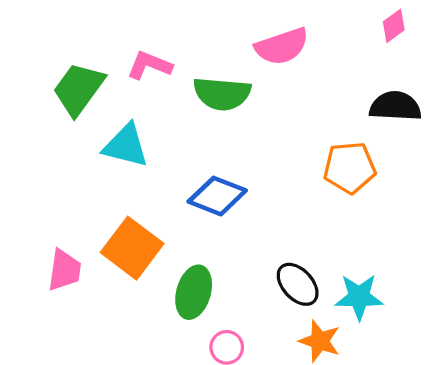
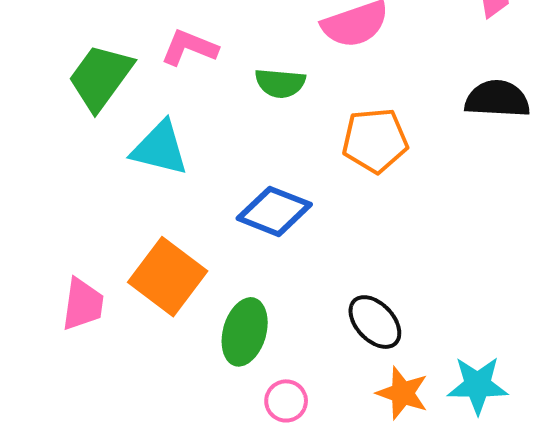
green semicircle: (222, 94) -> (280, 83), size x0.7
orange pentagon: (350, 168) -> (375, 140), moved
cyan star: (359, 297) -> (478, 385), moved

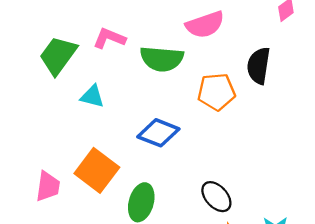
green semicircle: (280, 83) -> (162, 59), size x1.5
black semicircle: (497, 99) -> (259, 66), moved, turned -84
cyan triangle: (160, 148) -> (92, 96), size x0.7

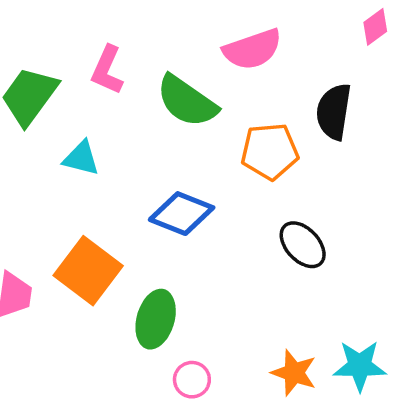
pink L-shape: (109, 38) -> (107, 70), turned -88
green semicircle: (162, 59) -> (187, 101), turned 30
black ellipse: (216, 197) -> (303, 245), moved

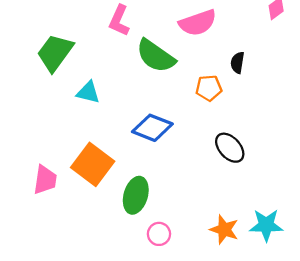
pink L-shape: (107, 70) -> (119, 21), moved
black semicircle: (334, 112) -> (237, 63), moved, size x0.6
orange pentagon: (270, 151) -> (209, 88), size x0.7

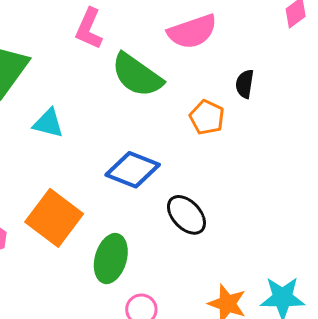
orange pentagon: (209, 88) -> (207, 117), turned 30
black ellipse: (230, 148) -> (186, 215), moved

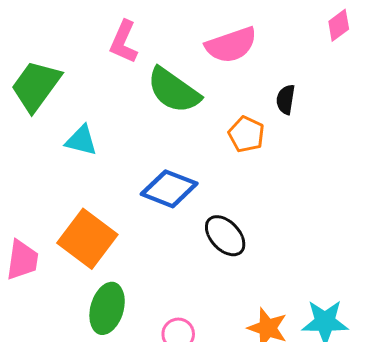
green ellipse: (111, 259) -> (107, 308), moved

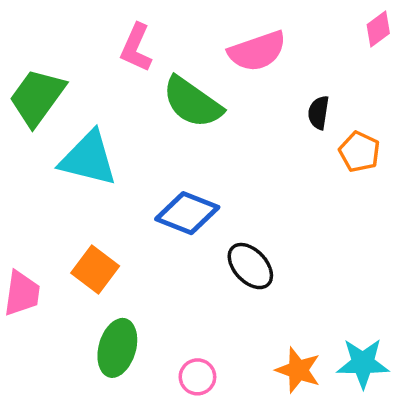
orange pentagon: (246, 134) -> (359, 152), moved
cyan triangle: (81, 140) -> (88, 159), size x1.6
orange square: (87, 239) -> (95, 269), size x0.7

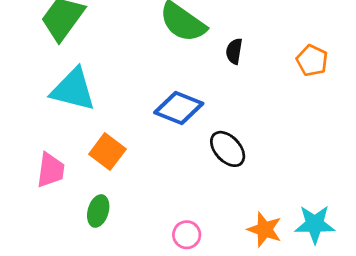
black semicircle: (319, 113) -> (234, 51), moved
cyan triangle: (88, 159) -> (73, 90), moved
green ellipse: (117, 348) -> (98, 211), moved, size x0.7

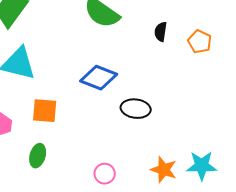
black semicircle: (234, 51) -> (161, 32), moved
black ellipse: (228, 149) -> (136, 109), turned -40
orange square: (107, 152) -> (45, 111), turned -32

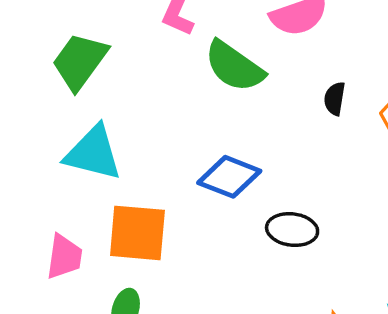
orange square: (45, 111) -> (137, 233), size x1.4

